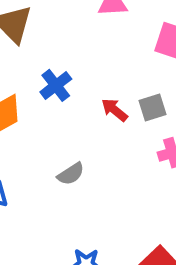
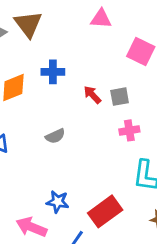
blue cross: (56, 85) -> (53, 72), turned 30

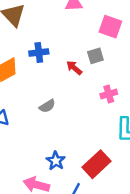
gray square: (120, 97) -> (95, 56), moved
blue star: (58, 202) -> (56, 161), turned 30

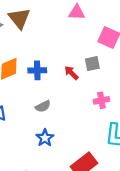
blue cross: (39, 53) -> (37, 70), moved
blue star: (56, 161) -> (45, 138), moved

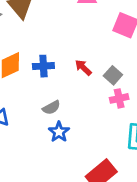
gray square: (92, 64) -> (113, 75), moved, turned -35
blue star: (45, 138) -> (59, 132), moved

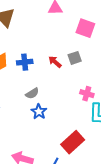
gray square: (113, 75) -> (75, 58), moved, turned 32
pink cross: (119, 98) -> (87, 94), moved, turned 32

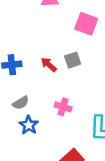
pink cross: (87, 94) -> (63, 107), moved

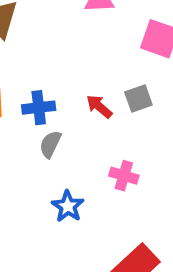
gray semicircle: (21, 103) -> (50, 144), moved, turned 147

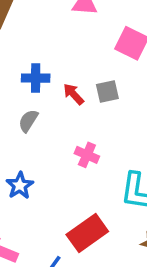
blue cross: (39, 108) -> (36, 78), moved
blue star: (68, 206) -> (20, 186), moved

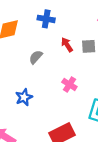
blue cross: (36, 78) -> (46, 19), moved

